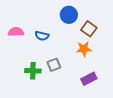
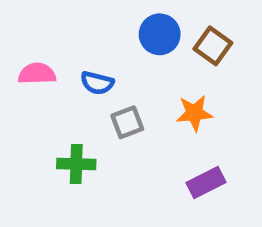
brown square: (89, 29) -> (213, 46), moved
gray square: (54, 65) -> (127, 122), moved

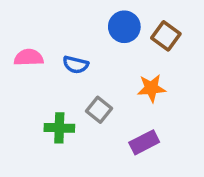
gray square: (127, 122) -> (99, 110), moved, turned -30
purple rectangle: (206, 183) -> (144, 142), moved

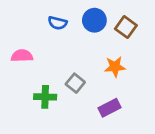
pink semicircle: (29, 57) -> (22, 56), moved
blue semicircle: (76, 65) -> (57, 23), moved

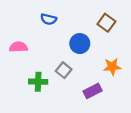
blue circle: (94, 20) -> (80, 44), moved
orange star: (115, 67) -> (112, 67), moved

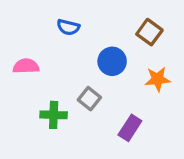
orange star: (112, 67) -> (158, 79), moved
purple rectangle: (93, 91) -> (130, 128), turned -30

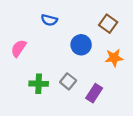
pink semicircle: (26, 66) -> (19, 48), turned -54
gray square: (89, 99) -> (68, 81), moved

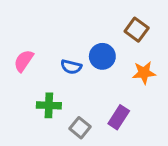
blue semicircle: (49, 20) -> (71, 67), moved
gray square: (68, 81) -> (80, 128), moved

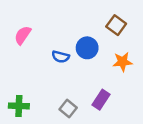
pink semicircle: (24, 61) -> (23, 35), moved
green cross: (49, 105) -> (19, 106), moved

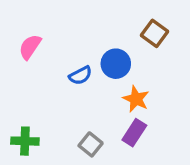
blue semicircle: (61, 57) -> (80, 75), turned -42
orange star: (123, 62) -> (136, 99), moved, turned 30

